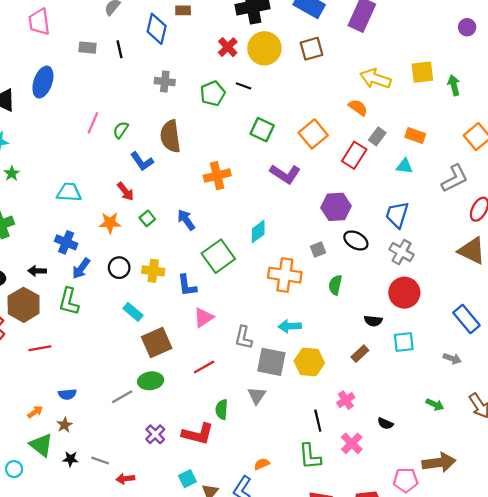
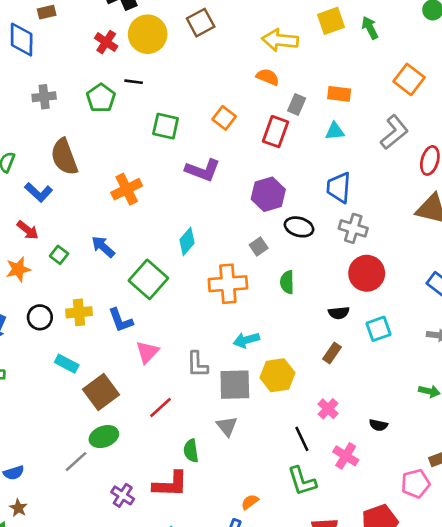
orange square: (313, 134) -> (224, 118), size x0.7

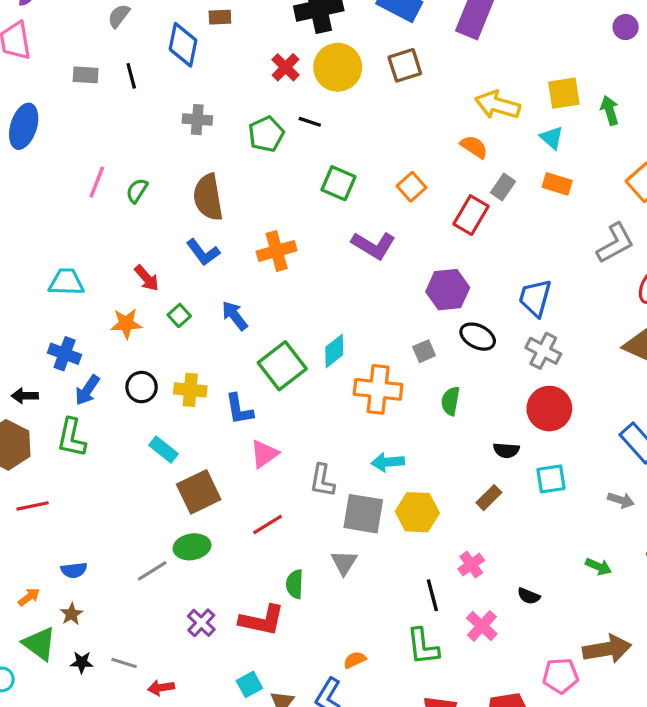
cyan triangle: (335, 131) -> (552, 138), moved, turned 36
blue L-shape: (39, 192) -> (203, 252), moved
cyan diamond: (187, 241) -> (334, 351), moved

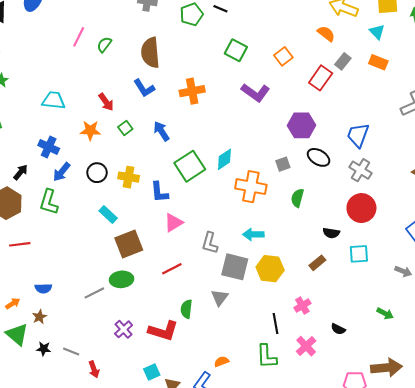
black arrow: (25, 396) -> (21, 172), turned 126
red arrow: (161, 688) -> (94, 369), turned -105

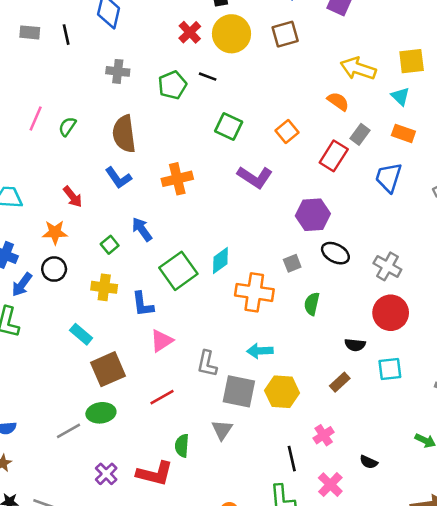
green square: (125, 128) -> (110, 245), moved
blue trapezoid: (358, 135) -> (389, 177), moved
black circle: (97, 173) -> (54, 269), moved

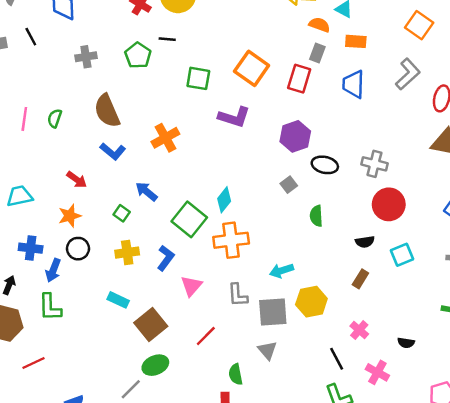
orange semicircle: (338, 101) -> (319, 25), moved
orange square: (287, 131) -> (252, 68), size x1.6
orange cross: (254, 292) -> (231, 240), moved
blue L-shape: (143, 304) -> (166, 258), turned -120

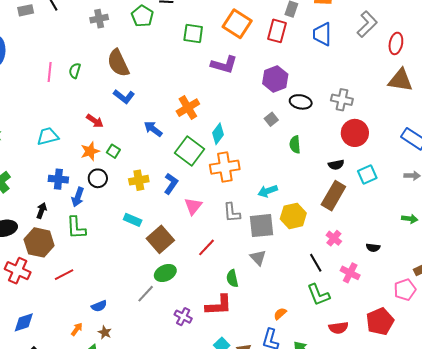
orange cross: (165, 138) -> (188, 108), moved
green square: (122, 213) -> (113, 151), moved
brown rectangle: (360, 279) -> (333, 196), size x1.8

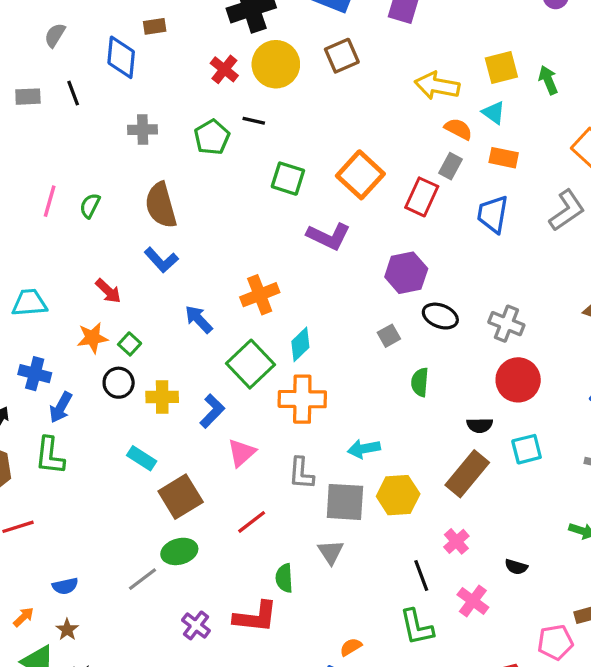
black circle: (98, 178) -> (119, 383), moved

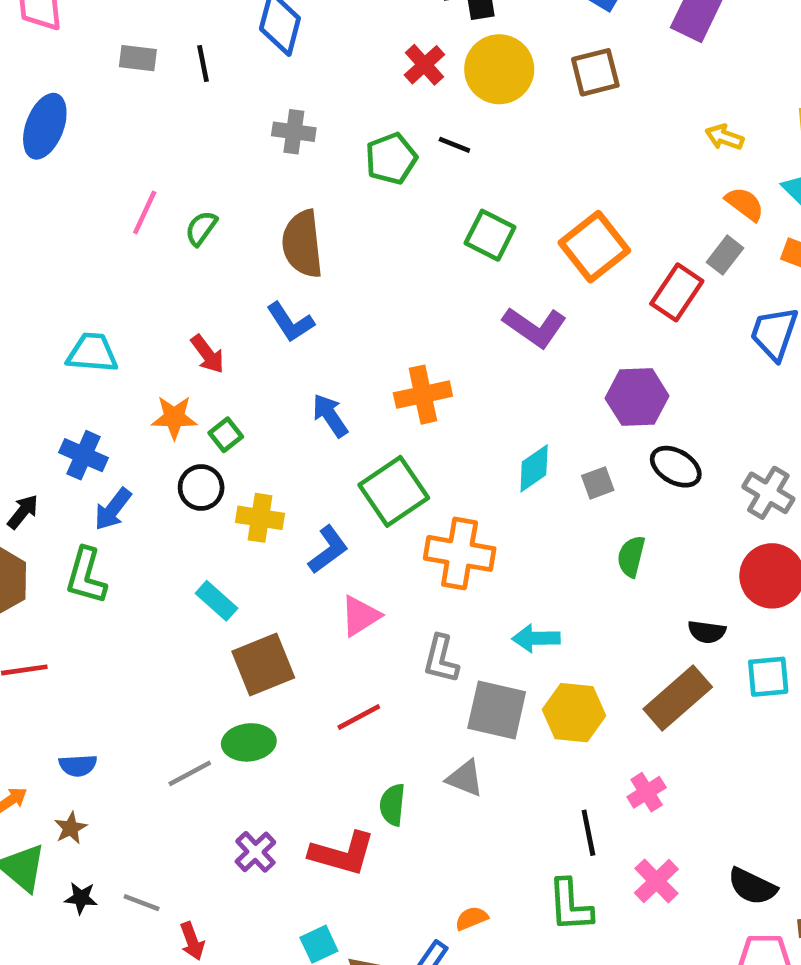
yellow arrow: (437, 86) -> (724, 137), size x0.6
cyan diamond: (300, 344) -> (534, 468), moved
gray triangle: (331, 552) -> (465, 778), turned -44
black semicircle: (516, 567) -> (752, 886), moved, size x1.5

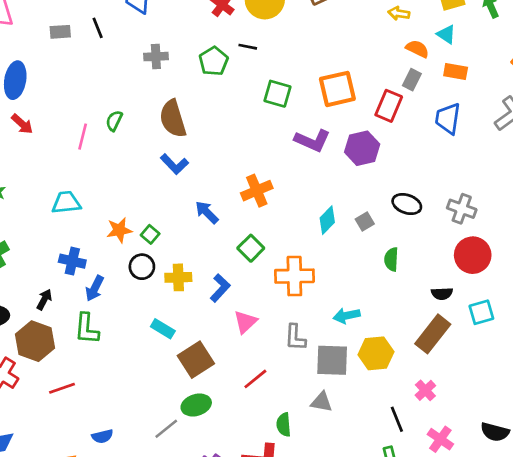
pink line: (145, 212) -> (83, 137), moved
orange square: (594, 247) -> (337, 89), turned 36
red arrow: (208, 354) -> (22, 124), moved
purple hexagon: (637, 397) -> (362, 148), moved
green square: (394, 491) -> (251, 248), size x0.7

